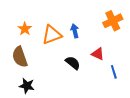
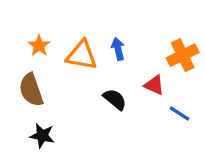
orange cross: (113, 21) -> (183, 55), moved
orange triangle: (52, 35) -> (82, 55), turned 30
blue line: (114, 72) -> (180, 114), turned -40

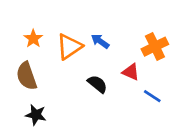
blue arrow: (118, 49) -> (100, 41), turned -42
orange triangle: (82, 55) -> (69, 47), turned -44

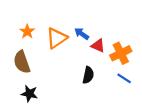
orange cross: (155, 47) -> (121, 53), moved
red triangle: (131, 72) -> (98, 46), moved
black semicircle: (97, 84) -> (88, 75), moved, turned 63

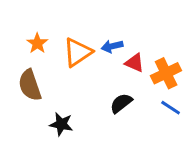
blue arrow: (82, 34) -> (112, 46), turned -48
black semicircle: (88, 75) -> (121, 103), turned -140
black star: (29, 94) -> (61, 124), moved

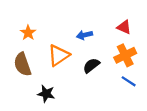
orange triangle: (78, 52) -> (59, 55), moved
red triangle: (135, 63) -> (124, 27), moved
black semicircle: (121, 103) -> (91, 65), moved

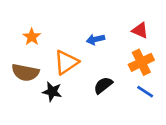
brown semicircle: (22, 64) -> (25, 72), turned -60
black semicircle: (91, 65) -> (103, 85), moved
black star: (46, 94) -> (52, 92), moved

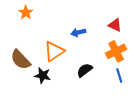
orange star: (32, 37) -> (26, 12), moved
brown semicircle: (25, 72) -> (21, 60), turned 35
blue line: (145, 92) -> (119, 75), turned 40

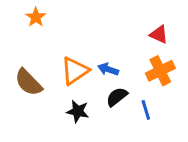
blue arrow: (78, 32) -> (108, 69), moved, turned 32
black star: (43, 75) -> (78, 111), moved
blue line: (119, 75) -> (146, 110), moved

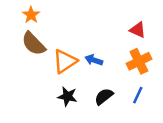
brown semicircle: (28, 82) -> (34, 44), moved
black semicircle: (117, 97) -> (104, 96), moved
blue line: (146, 110) -> (138, 95), moved, turned 42

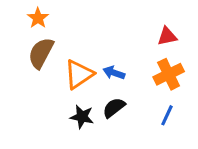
red triangle: (138, 30) -> (167, 36), turned -36
brown semicircle: (34, 44) -> (41, 53), turned 72
black semicircle: (104, 96) -> (114, 108), moved

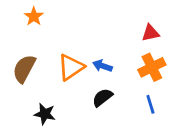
brown semicircle: (41, 53) -> (24, 69), moved
blue line: (167, 115) -> (150, 104), turned -42
black star: (82, 117) -> (45, 114), moved

